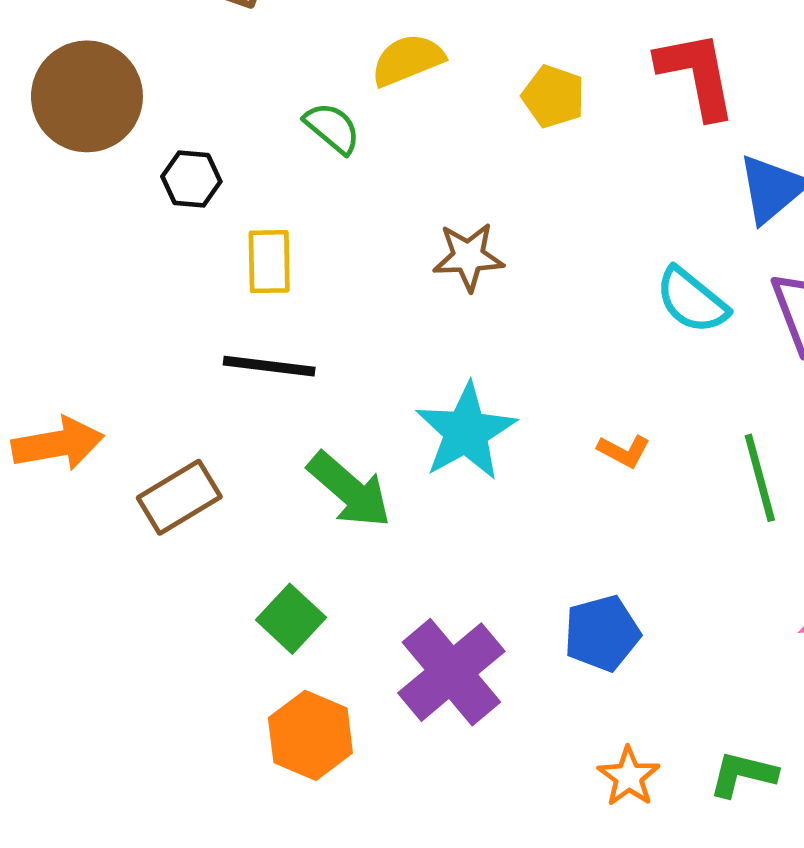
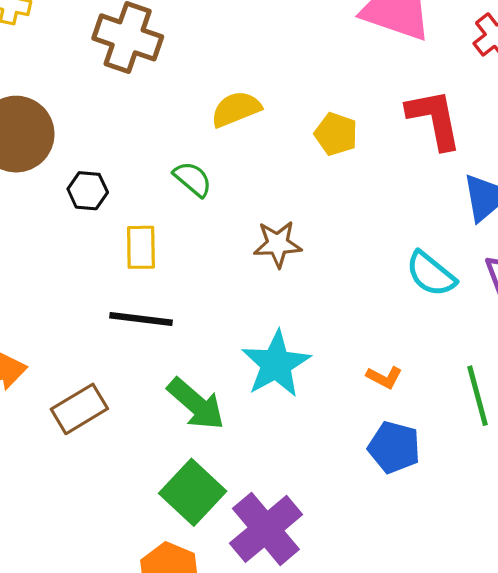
green semicircle: (332, 128) -> (193, 179), moved
green square: (291, 619) -> (193, 492), moved, size x1.4
blue pentagon: (602, 633) -> (394, 447), moved, turned 30

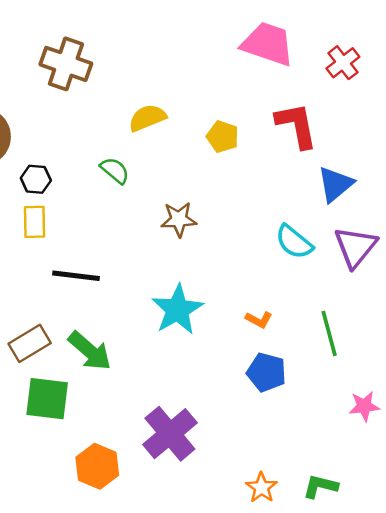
yellow rectangle: (141, 247) -> (35, 222), moved
green arrow: (196, 404) -> (90, 351), moved
green square: (193, 492) -> (47, 399), moved, turned -36

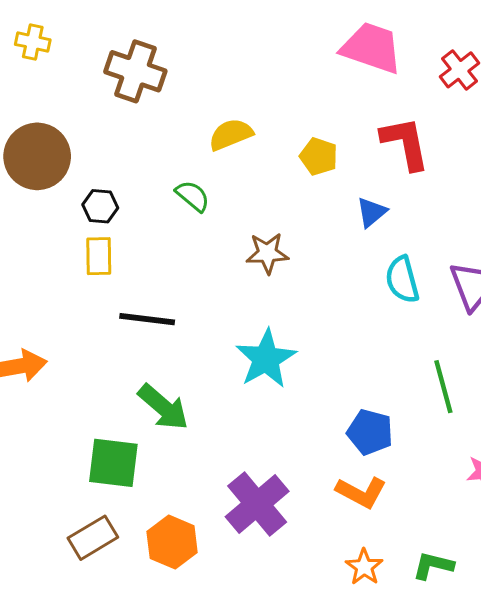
blue triangle: (335, 184) -> (372, 212), moved, size x0.7
cyan semicircle: (294, 242) -> (402, 280), turned 36
orange L-shape: (259, 320) -> (361, 492), moved, size x1.6
brown rectangle: (30, 343) -> (93, 538), moved

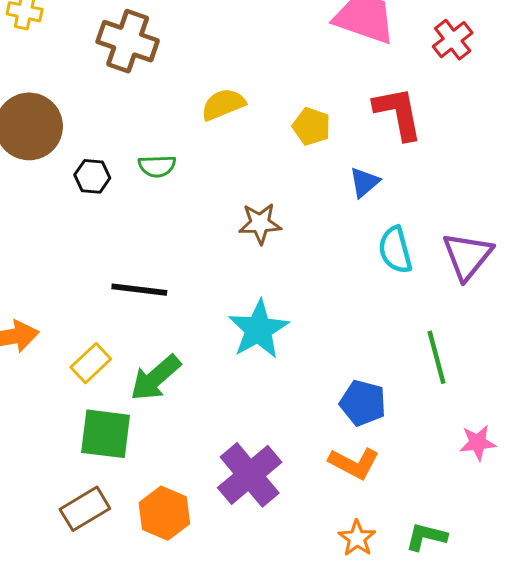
green semicircle: (193, 196) -> (157, 166), moved, turned 138
yellow rectangle: (99, 256) -> (91, 363), moved, turned 48
green arrow: (163, 407) -> (156, 378), turned 98

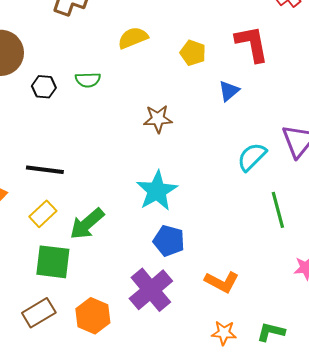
cyan semicircle: (395, 250) -> (252, 157), moved, turned 60
black line: (139, 290) -> (45, 170), moved
blue pentagon: (363, 403) -> (169, 241), moved
orange star: (357, 538) -> (224, 333), turned -30

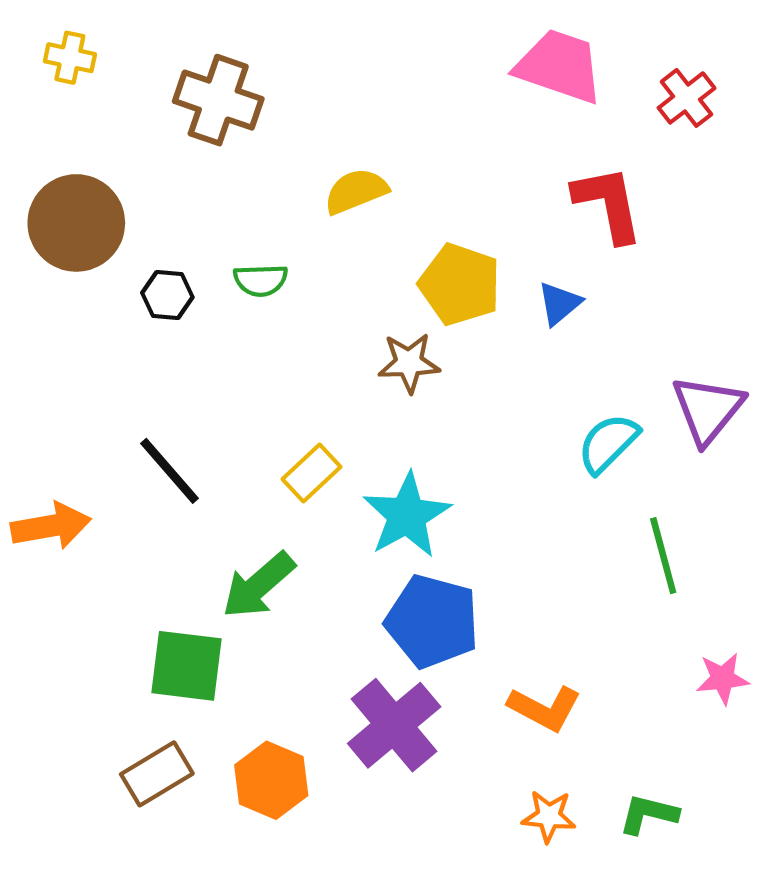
yellow pentagon: (193, 53) -> (460, 284), moved, size x1.5
black line: (45, 170) -> (170, 471), turned 42
yellow rectangle: (43, 214) -> (311, 473), moved
blue pentagon: (169, 241) -> (432, 621), size x1.4

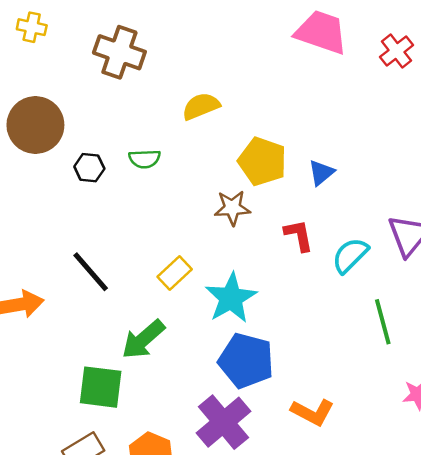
red L-shape: (608, 204) -> (299, 235), moved, size x0.7

